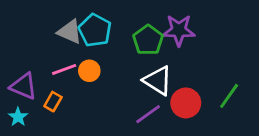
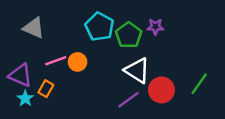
cyan pentagon: (95, 30) -> (99, 27), moved
purple star: (179, 30) -> (155, 27), size x0.6
gray triangle: (70, 32) -> (34, 28), moved
cyan star: (18, 117) -> (25, 98), moved

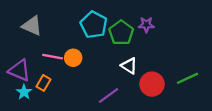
pink line: (56, 61) -> (53, 57), turned 30
white triangle: (137, 70) -> (129, 66), size x0.7
green line: (199, 84) -> (187, 78), turned 30
purple line: (129, 100) -> (109, 96), moved

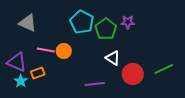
orange rectangle: (43, 83) -> (38, 73), turned 40
purple line: (109, 96) -> (95, 84), turned 30

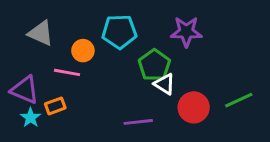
cyan pentagon: (82, 22) -> (119, 32), turned -30
purple star: (128, 22) -> (186, 32), size x1.5
green pentagon: (106, 29) -> (154, 65), moved
orange circle: (64, 51) -> (83, 51), moved

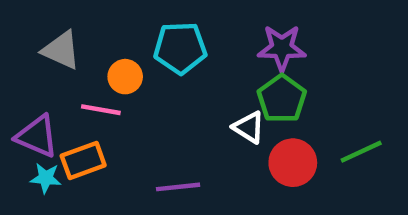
green pentagon: (154, 65) -> (282, 99), moved
orange rectangle: (55, 106) -> (83, 160), size x1.4
cyan star: (31, 118) -> (46, 178), turned -30
purple line: (138, 122) -> (178, 187), moved

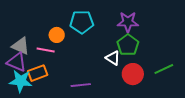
gray triangle: (61, 50) -> (21, 46), moved
cyan star: (46, 178) -> (21, 81), size x1.6

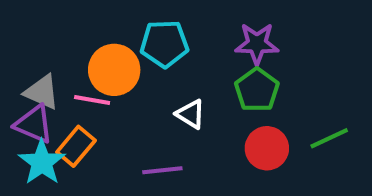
orange circle: (57, 35) -> (114, 70), size x1.6
white triangle: (113, 58) -> (191, 114), moved
orange rectangle: (38, 73) -> (76, 146), turned -30
cyan star: (21, 81) -> (42, 162), turned 30

